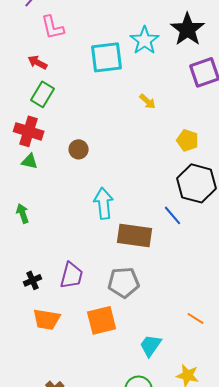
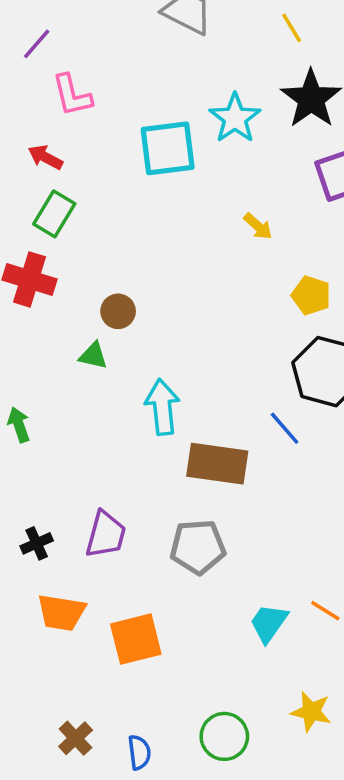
yellow arrow: (148, 101) -> (258, 226), moved
green triangle: (30, 161) -> (93, 356), moved
orange square: (102, 320) -> (136, 639), moved
cyan trapezoid: (151, 345) -> (269, 623), moved

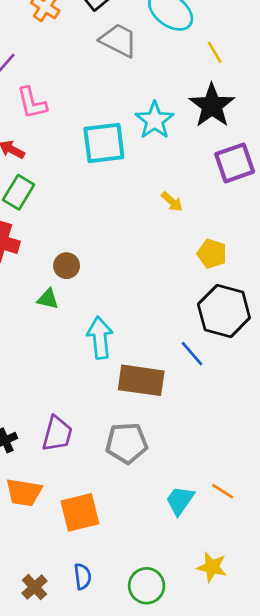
yellow line: (292, 28) -> (215, 52), moved
blue semicircle: (139, 752) -> (83, 576), moved

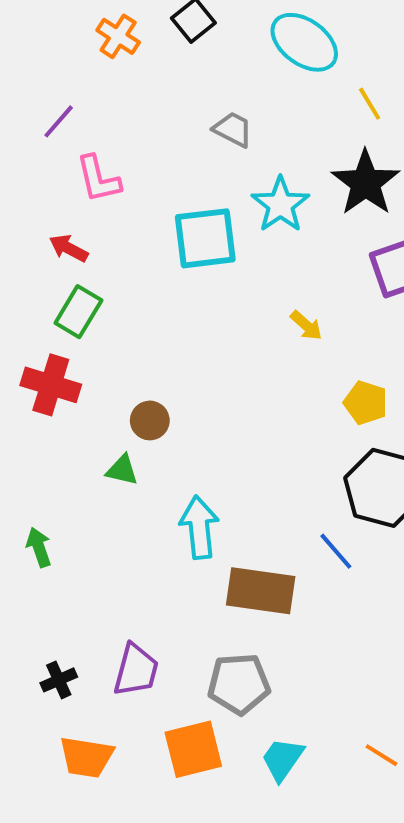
gray trapezoid: (119, 40) -> (233, 129), moved, size x0.7
cyan trapezoid: (180, 500) -> (282, 759), moved
orange square: (80, 512) -> (193, 749), moved

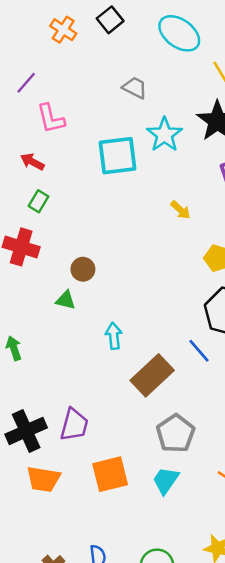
green rectangle: (78, 312) -> (38, 201), size x0.7
cyan arrow: (199, 527) -> (114, 336), size x0.7
brown rectangle: (261, 591) -> (152, 375), turned -51
black cross: (59, 680) -> (26, 431), size x1.8
gray pentagon: (239, 684) -> (176, 433), moved, turned -30

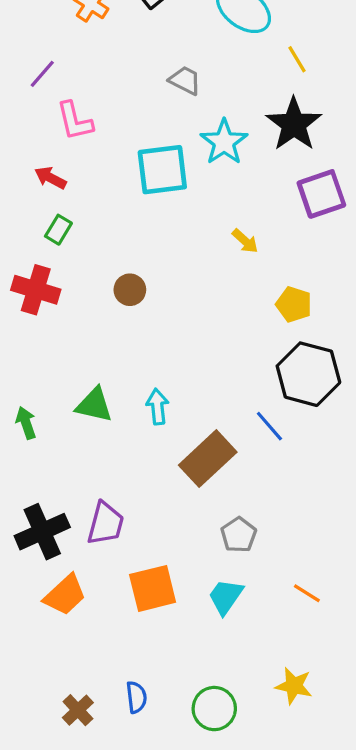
brown circle: (83, 269) -> (130, 290), moved
green triangle: (66, 300) -> (94, 405), moved, size x1.4
gray pentagon: (176, 433) -> (239, 535), size x0.7
orange trapezoid: (43, 479) -> (65, 595), turned -52

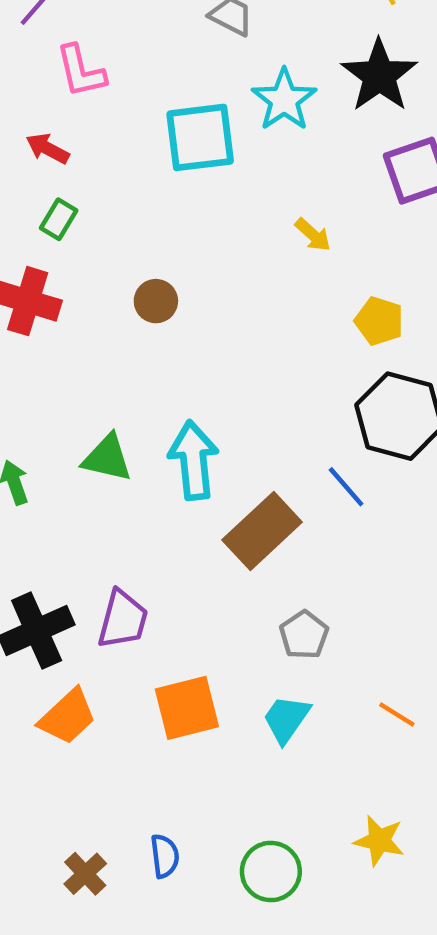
cyan arrow: (157, 407) -> (193, 460), size x1.6

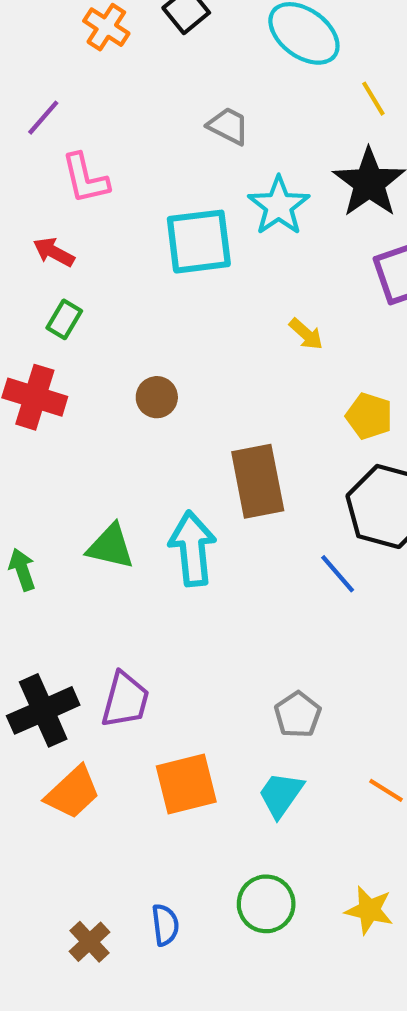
brown rectangle: (262, 531) -> (258, 481), moved, turned -58
green circle: (271, 871) -> (266, 904), moved

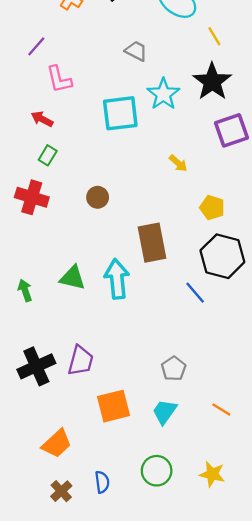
orange trapezoid: (73, 792) -> (57, 443), moved

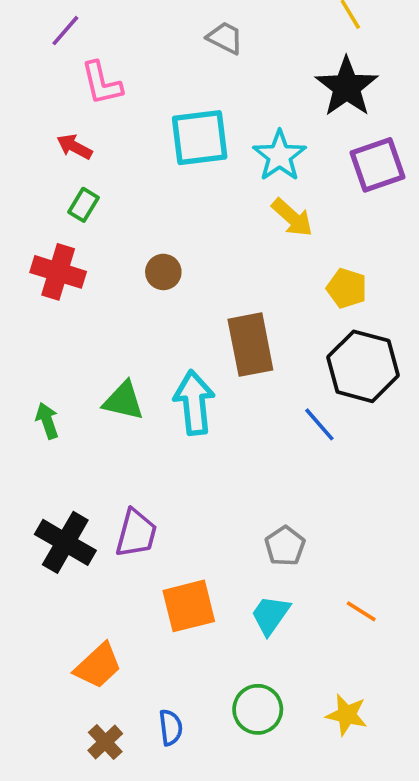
cyan star: (163, 94) -> (280, 156), moved
yellow arrow: (178, 163) -> (292, 218), size x1.4
black cross: (36, 366) -> (65, 542), turned -36

